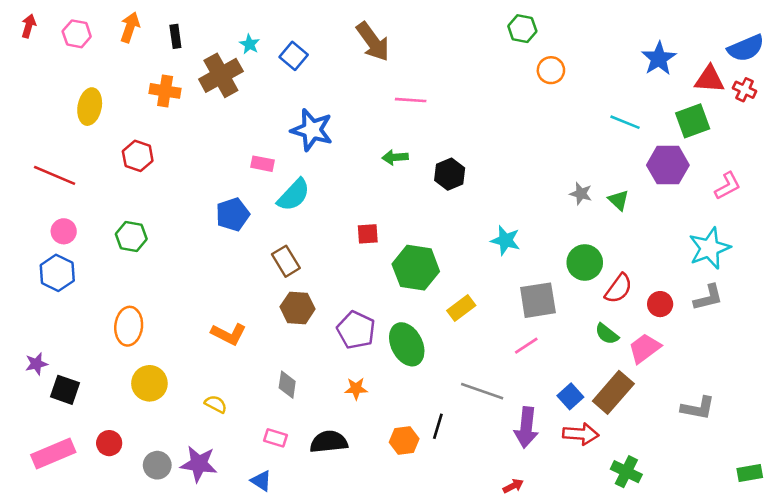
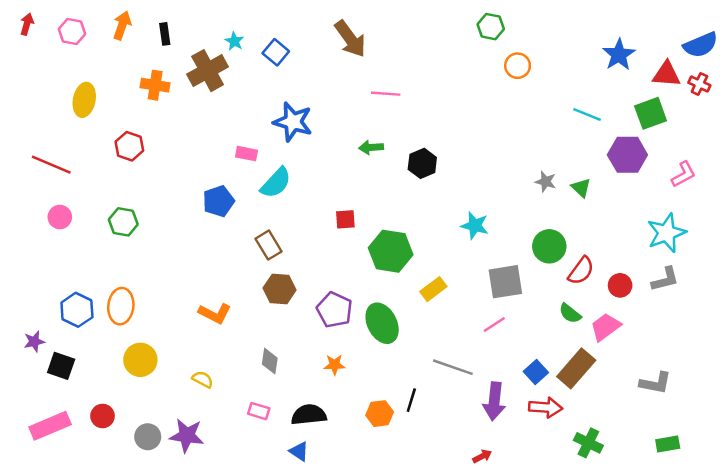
blue hexagon: (57, 273) -> (77, 310), moved
green rectangle: (750, 473) -> (668, 444), moved
blue triangle: (261, 481) -> (299, 451), moved

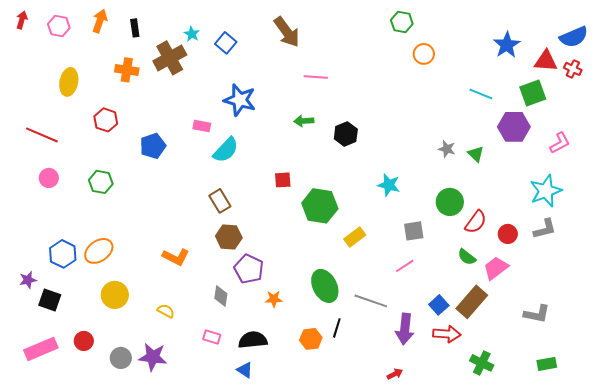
blue pentagon: (218, 201) -> (153, 146), moved
gray square: (505, 282) -> (414, 231), size x0.7
orange ellipse: (121, 306) -> (99, 251), turned 48
purple pentagon: (334, 310) -> (249, 269), moved
green ellipse: (382, 323) -> (325, 286), moved

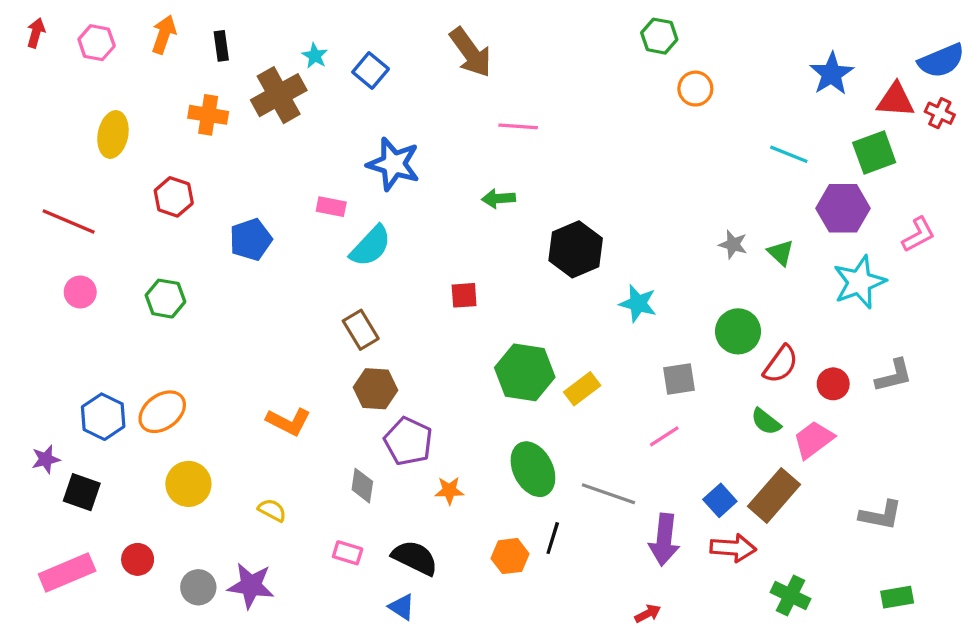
black hexagon: (346, 134) -> (576, 249), moved, size x1.4
cyan star: (546, 191) -> (859, 282), moved
green hexagon: (320, 206) -> (525, 372), moved
black semicircle: (253, 340) -> (415, 558), turned 32

